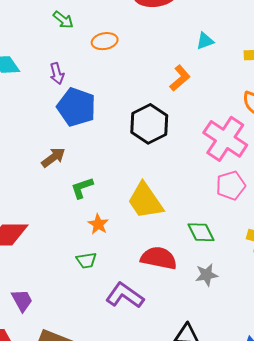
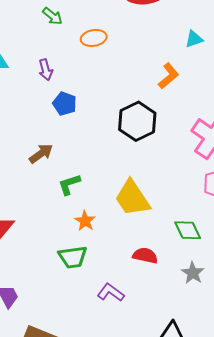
blue pentagon: (76, 107) -> (65, 104), size x0.6
red semicircle: (159, 258) -> (145, 256), size x0.7
green trapezoid: (86, 260) -> (73, 257), size x1.4
gray star: (207, 275) -> (193, 273), turned -30
purple L-shape: (125, 295) -> (111, 293), size x0.7

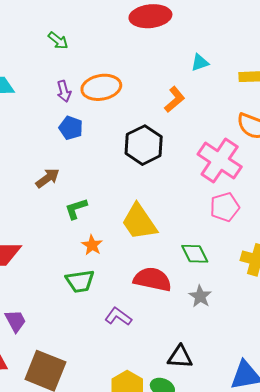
orange ellipse: (94, 38) -> (101, 87), moved, size x1.5
purple arrow: (46, 70) -> (64, 91), moved
red semicircle: (145, 256) -> (152, 279), size x1.5

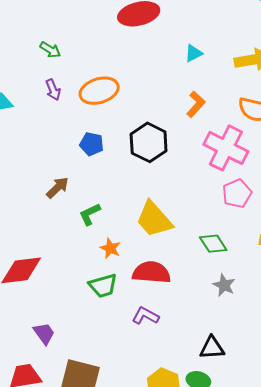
purple arrow: (64, 91) -> (53, 90), moved
orange L-shape: (175, 100) -> (196, 104), moved
blue pentagon: (71, 128) -> (92, 144), moved
red semicircle: (152, 279) -> (151, 272), moved

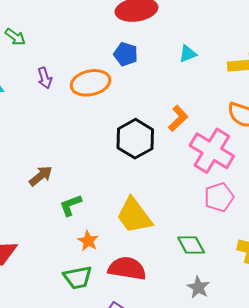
green arrow: (50, 50) -> (15, 37), moved
orange L-shape: (196, 104) -> (178, 118), moved
blue pentagon: (92, 144) -> (126, 54), moved

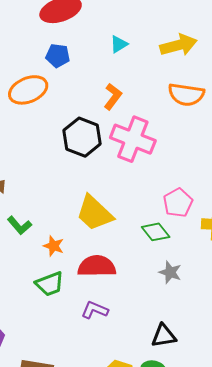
orange L-shape: (178, 118) -> (113, 97), moved
pink cross: (212, 151) -> (133, 139), moved
pink pentagon: (219, 197) -> (178, 203), moved
green L-shape: (71, 205) -> (19, 225), moved, turned -100

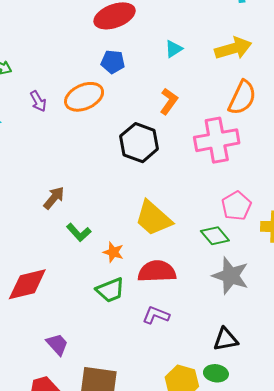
orange semicircle: (186, 95) -> (242, 98), turned -72
pink cross: (133, 139) -> (217, 140), moved, turned -30
gray star: (170, 272) -> (231, 276), size x1.6

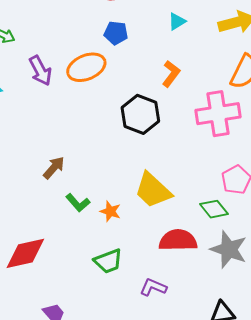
purple arrow: (38, 101) -> (40, 71), size x1.4
orange star: (113, 252) -> (110, 211), moved
red semicircle: (157, 271) -> (178, 240), moved

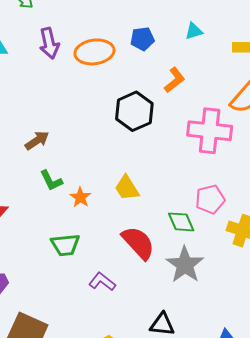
blue pentagon: (116, 33) -> (142, 39), moved, turned -30
yellow trapezoid: (153, 190) -> (127, 188), size x0.7
red semicircle: (178, 240) -> (138, 243), turned 33

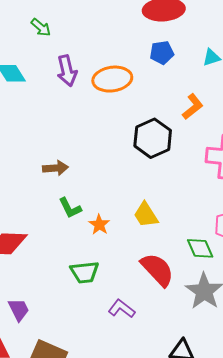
blue pentagon: (142, 39) -> (162, 53), moved
brown arrow: (37, 141) -> (56, 168), turned 30

